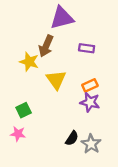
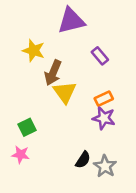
brown arrow: (46, 46) -> (53, 73), moved
purple rectangle: (87, 48) -> (100, 56), turned 42
yellow star: (29, 62) -> (34, 51), moved

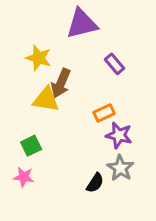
yellow triangle: (65, 92) -> (46, 100), moved, turned -45
orange rectangle: (104, 99) -> (104, 113), moved
gray star: (105, 166) -> (120, 168), moved

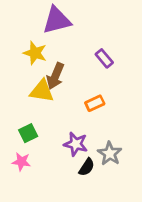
purple triangle: (82, 24) -> (57, 20), moved
purple star: (119, 135) -> (76, 144), moved

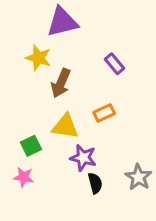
yellow triangle: (42, 91) -> (65, 126), moved
gray star: (110, 154) -> (138, 177), moved
black semicircle: (87, 167) -> (95, 183), turned -48

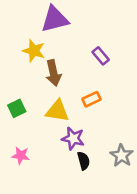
brown arrow: (61, 83) -> (53, 73), turned -35
green square: (31, 146) -> (17, 108), moved

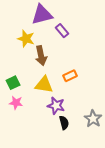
purple rectangle: (101, 56) -> (62, 31), moved
pink star: (21, 156) -> (16, 103), moved

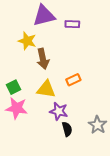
purple rectangle: (62, 31) -> (72, 24), moved, turned -48
pink star: (16, 103) -> (17, 108), size x1.5

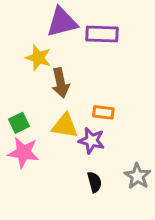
purple rectangle: (72, 24) -> (102, 34), size x1.5
orange rectangle: (73, 80) -> (103, 112), turned 32
purple star: (59, 111) -> (92, 141), moved

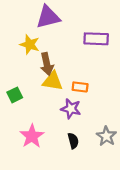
purple rectangle: (102, 34) -> (96, 39), moved
yellow triangle: (65, 126) -> (53, 81), moved
pink star: (23, 152) -> (32, 136), moved, turned 30

